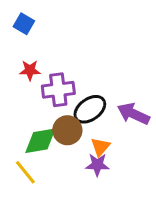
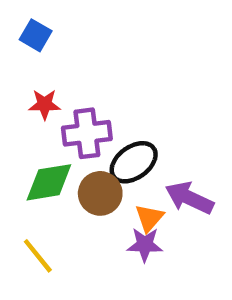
purple arrow: (133, 114) -> (189, 198), moved
green diamond: (40, 141) -> (49, 182), moved

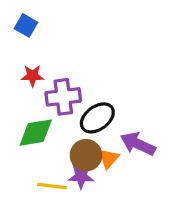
brown circle: (100, 193) -> (86, 155), moved
purple star: (145, 245) -> (81, 176), moved
yellow line: (38, 256) -> (52, 186), moved, turned -44

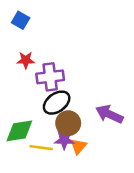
black ellipse: (97, 118) -> (57, 103), moved
green diamond: (36, 133) -> (19, 131), moved
orange triangle: (109, 158) -> (78, 146), moved

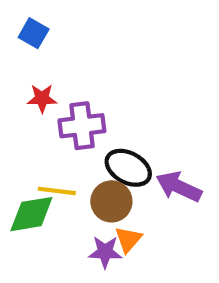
black ellipse: (57, 103) -> (128, 168), moved, turned 64
purple star: (64, 140) -> (105, 252), moved
yellow line: (41, 148) -> (57, 191), moved

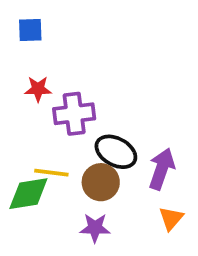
blue square: (34, 33) -> (30, 30), turned -32
purple arrow: (179, 187) -> (162, 169), turned 84
orange triangle: (128, 239) -> (171, 218), moved

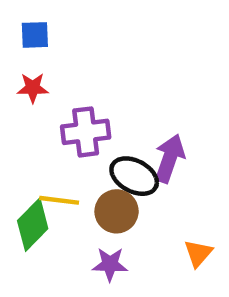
red star: (38, 89) -> (33, 88), moved
purple arrow: (162, 169) -> (169, 158), moved
green diamond: (28, 194) -> (33, 225), turned -36

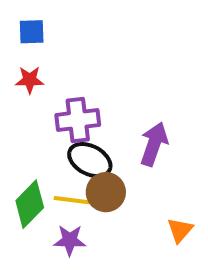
black ellipse: (134, 176) -> (90, 160), moved
yellow line: (59, 200) -> (72, 200), moved
purple star: (110, 264) -> (70, 240), moved

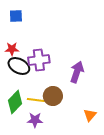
red star: (30, 80) -> (12, 49), moved
black ellipse: (90, 160) -> (19, 66), moved

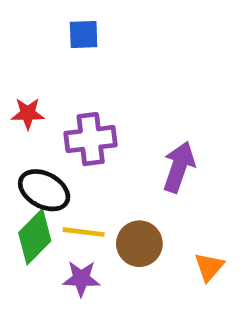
blue square: (16, 16) -> (84, 34), moved
black ellipse: (19, 66) -> (44, 190), moved
brown circle: (53, 96) -> (139, 244), moved

